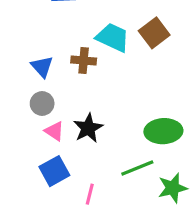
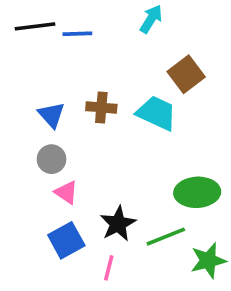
cyan trapezoid: (113, 37) -> (157, 113), moved
black star: (88, 128) -> (118, 224), moved

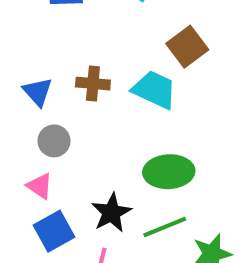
gray circle: (52, 159) -> (54, 141), moved
pink triangle: (66, 192) -> (40, 186), moved
green ellipse: (197, 192) -> (169, 172), moved

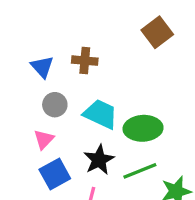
cyan trapezoid: (154, 90) -> (101, 114), moved
pink triangle: (40, 186) -> (44, 139), turned 40

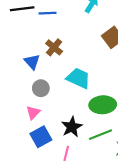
brown cross: (85, 61) -> (54, 47), moved, turned 35
cyan trapezoid: (101, 114) -> (78, 78), moved

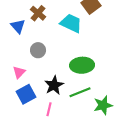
cyan trapezoid: (78, 78) -> (71, 23), moved
gray circle: (41, 88) -> (38, 50), moved

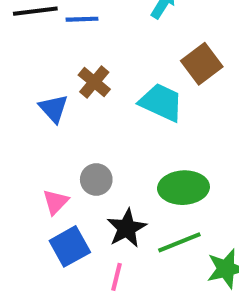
gray circle: (38, 50) -> (96, 179), moved

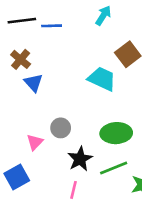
brown cross: (94, 82) -> (21, 59), moved
blue square: (70, 246) -> (17, 177), moved

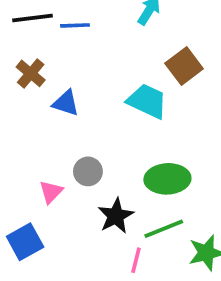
blue triangle: (33, 83) -> (66, 103), moved, turned -30
pink line: (74, 190) -> (136, 260), moved

